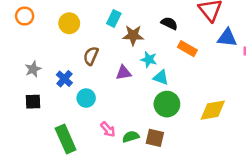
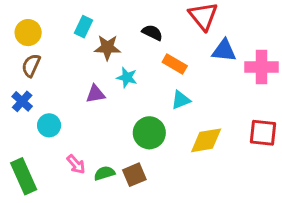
brown semicircle: (91, 56) -> (31, 65), moved
cyan triangle: (161, 78) -> (181, 100), moved, turned -42
brown square: (155, 138) -> (134, 175), turned -36

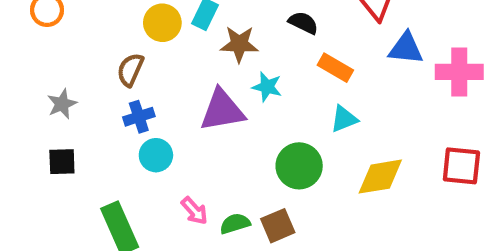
yellow circle: (28, 33) -> (162, 23), moved
purple triangle: (95, 94) -> (222, 110), size x1.6
blue cross: (22, 101) -> (139, 117), moved, turned 30

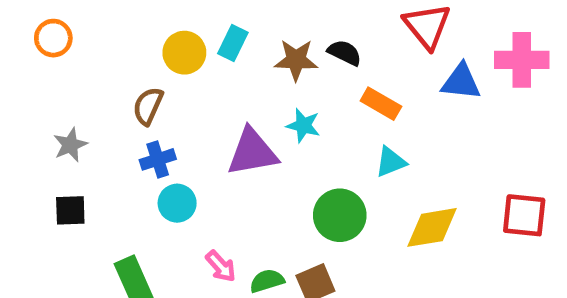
brown star: (239, 44) -> (296, 60), moved
pink cross: (459, 72) -> (522, 60), moved

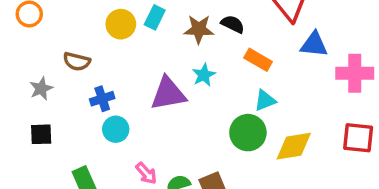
pink cross: (522, 60) -> (355, 73), moved
brown semicircle: (148, 106) -> (77, 61), moved, turned -100
cyan star: (303, 125) -> (204, 75), turned 30
green circle: (340, 215) -> (248, 133), moved

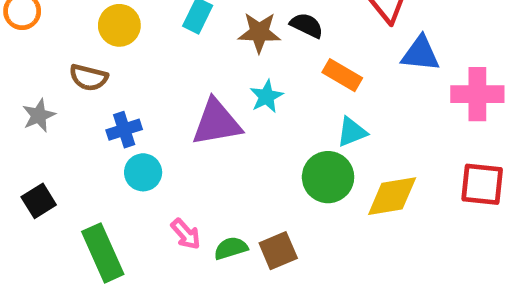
yellow circle: (121, 24) -> (119, 25), moved
black square: (41, 134) -> (39, 201), moved, turned -30

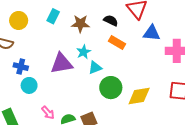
black semicircle: (307, 25) -> (111, 20), moved
blue cross: (124, 130) -> (21, 67), turned 32
cyan triangle: (352, 132) -> (95, 68), moved

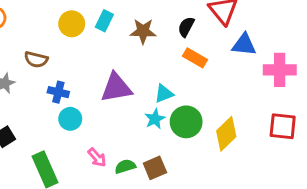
yellow circle: (19, 20) -> (72, 24), moved
black semicircle: (111, 20) -> (186, 27), turned -88
cyan star: (84, 52) -> (155, 119), moved
yellow diamond: (139, 96) -> (226, 134), turned -35

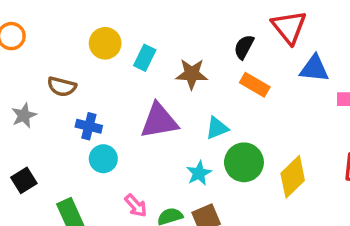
cyan rectangle: (104, 21) -> (145, 58), moved
brown star: (143, 31) -> (192, 74), moved
cyan star: (155, 119) -> (199, 173), moved

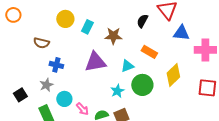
orange rectangle: (255, 85) -> (149, 52), moved
gray star: (24, 115) -> (46, 85), moved
cyan circle: (103, 159) -> (64, 99), moved
yellow diamond: (293, 177) -> (173, 75), moved

